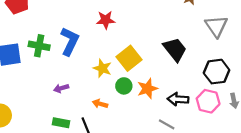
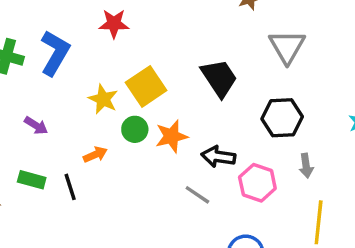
purple arrow: (61, 88) -> (36, 126), turned -136
pink hexagon: (208, 101) -> (257, 183), moved
orange arrow: (100, 104) -> (95, 155), turned 136

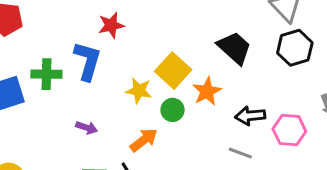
red star: (114, 24) -> (111, 25), moved
black hexagon: (282, 118) -> (295, 48), moved
orange star: (172, 136) -> (207, 91), moved
orange arrow: (95, 155) -> (144, 140), size x1.4

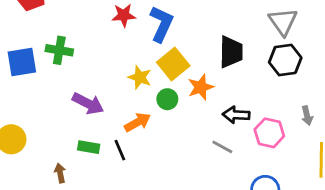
black trapezoid: (234, 48) -> (231, 52), turned 40
blue L-shape: (87, 61) -> (161, 24), moved
purple arrow: (87, 128) -> (88, 103), size x1.6

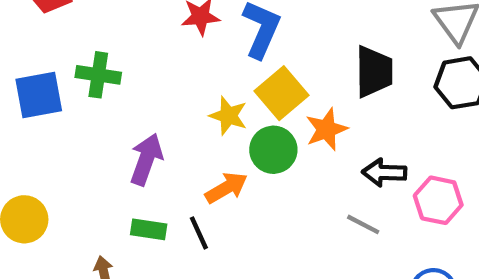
green circle: (167, 99) -> (273, 150), size x1.4
purple arrow: (88, 103) -> (146, 159), turned -96

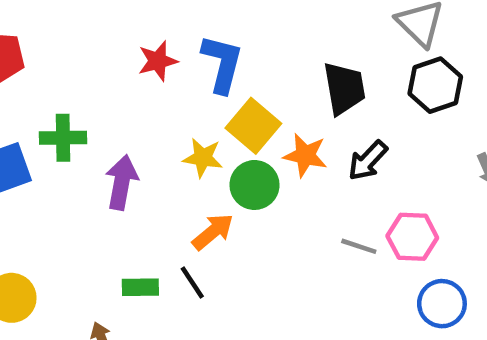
orange star: (326, 129) -> (305, 155), turned -30
purple arrow: (146, 159) -> (122, 182), moved
black arrow: (384, 173) -> (368, 161), moved, turned -39
pink hexagon: (438, 200) -> (412, 237), moved

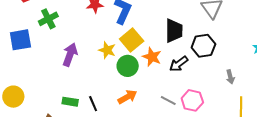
black hexagon: (435, 85) -> (203, 46), moved
green cross: (63, 138) -> (48, 19), moved, turned -36
orange arrow: (213, 232) -> (127, 97), moved

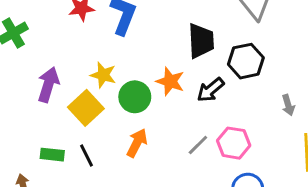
yellow square: (132, 40) -> (86, 108), moved
orange arrow: (127, 97) -> (137, 143), turned -30
gray line: (168, 100) -> (198, 145), turned -70

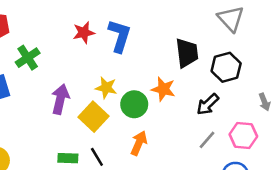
black arrow: (211, 90) -> (208, 104), moved
pink hexagon: (234, 143) -> (243, 135), moved
gray line: (198, 145) -> (207, 140), moved

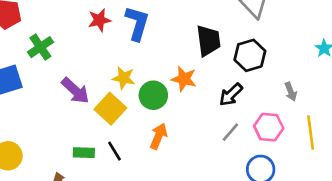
purple arrow: (60, 99) -> (75, 91), turned 120

